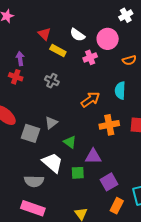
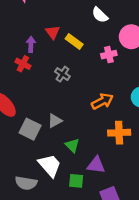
red triangle: (44, 34) -> (53, 32), moved
white semicircle: (77, 35) -> (100, 15), moved

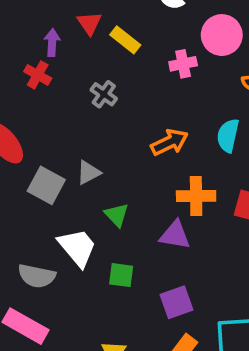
purple triangle: (96, 165) -> (175, 235), moved

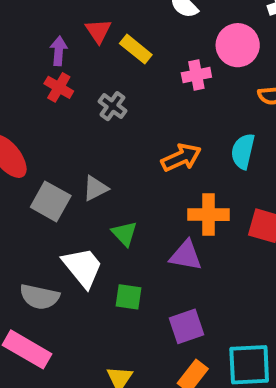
red cross: (38, 75) -> (59, 87), moved

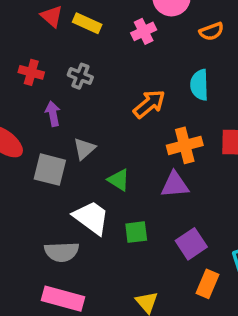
purple arrow: (59, 51) -> (53, 114), moved

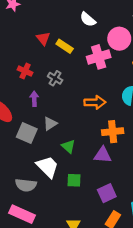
pink cross: (144, 31) -> (99, 57), size x1.5
orange arrow: (149, 104) -> (95, 102), turned 30

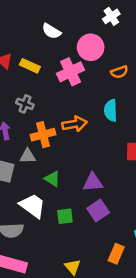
gray triangle: (50, 124) -> (28, 156), turned 40
orange cross: (113, 132) -> (43, 135), moved
purple square: (107, 193) -> (98, 210), moved

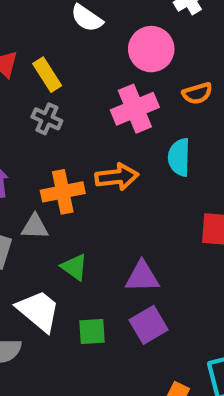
yellow rectangle: (30, 66) -> (47, 75), turned 30
pink cross: (71, 72) -> (135, 109), moved
gray cross: (25, 104) -> (47, 119), moved

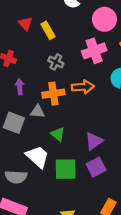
gray cross: (47, 119) -> (56, 62), moved
purple triangle: (142, 277) -> (94, 141), turned -36
green square: (92, 332) -> (66, 169), size x1.5

